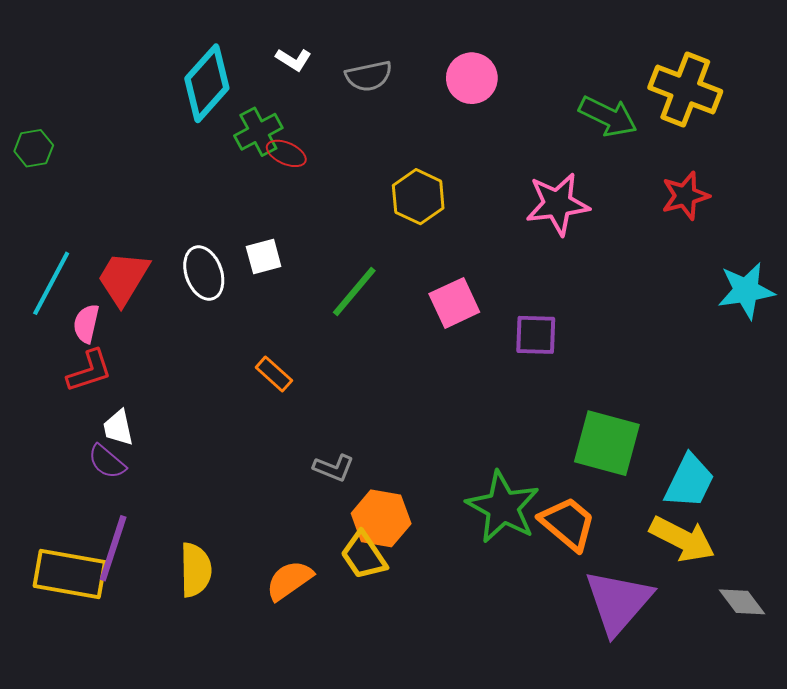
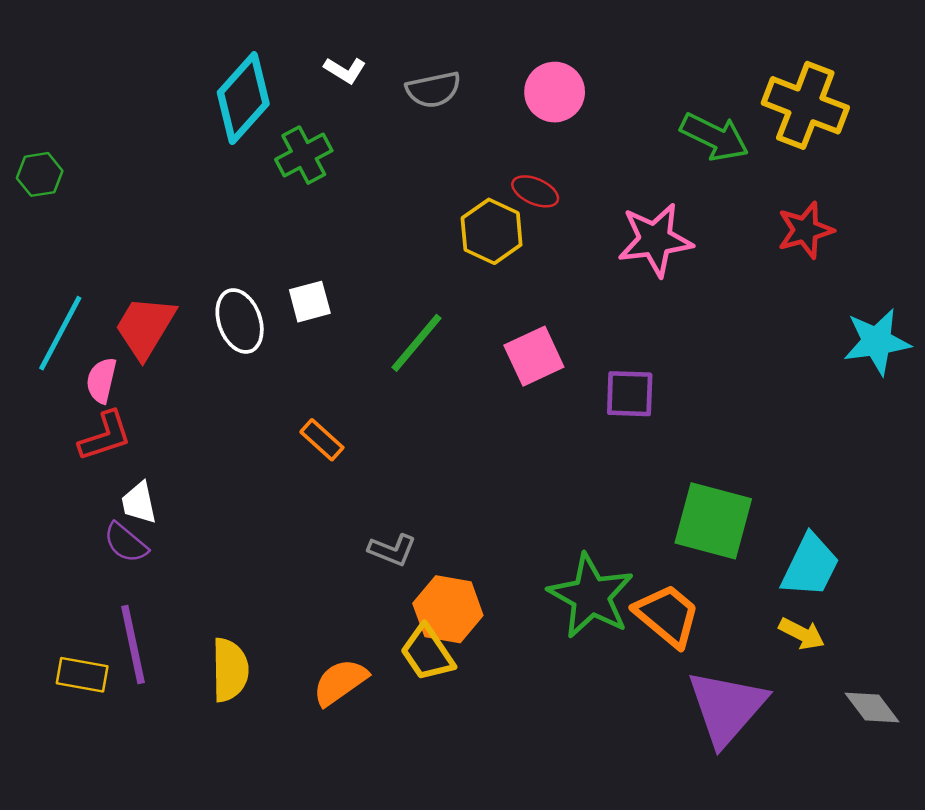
red ellipse: (286, 153) -> (535, 191), moved
yellow arrow: (682, 539) -> (802, 634), size x0.6
purple line: (113, 548) -> (133, 644), turned -30
yellow rectangle: (70, 574) -> (82, 675), size x0.6

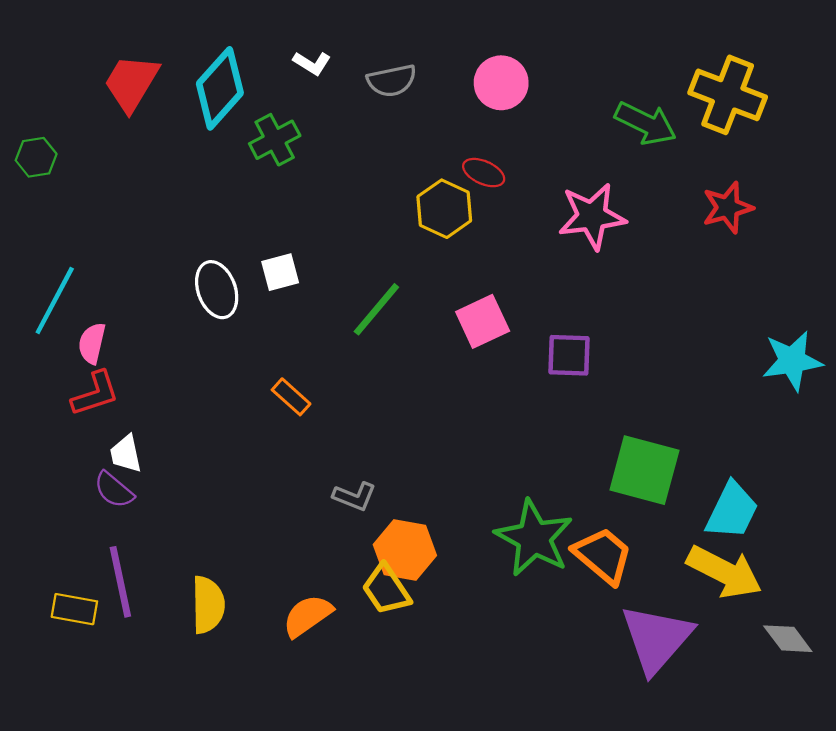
red trapezoid: (145, 327) -> (131, 83), moved
cyan star: (877, 342) -> (792, 361), moved
yellow arrow: (802, 634) -> (724, 572), size x1.8

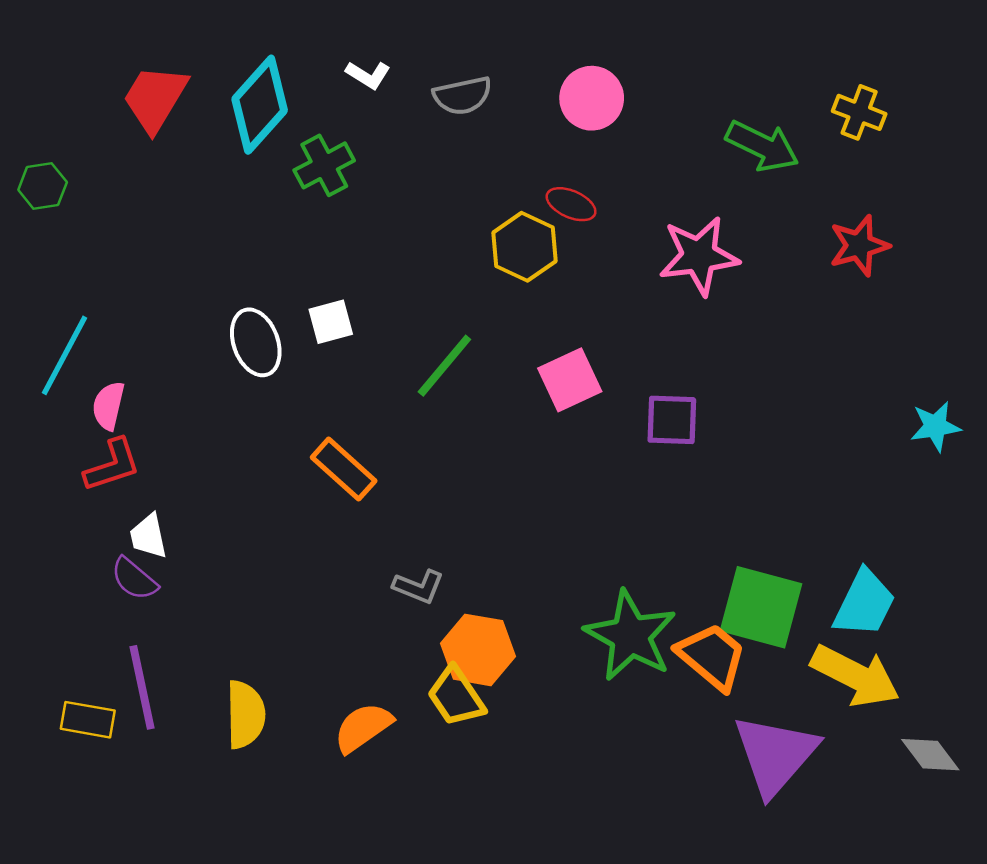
yellow cross: (728, 95) -> (859, 112), size x0.6
cyan star: (792, 361) -> (935, 426), size x0.7
orange rectangle: (291, 397) -> (344, 469), size x1.4
green square: (644, 470) -> (761, 607), moved

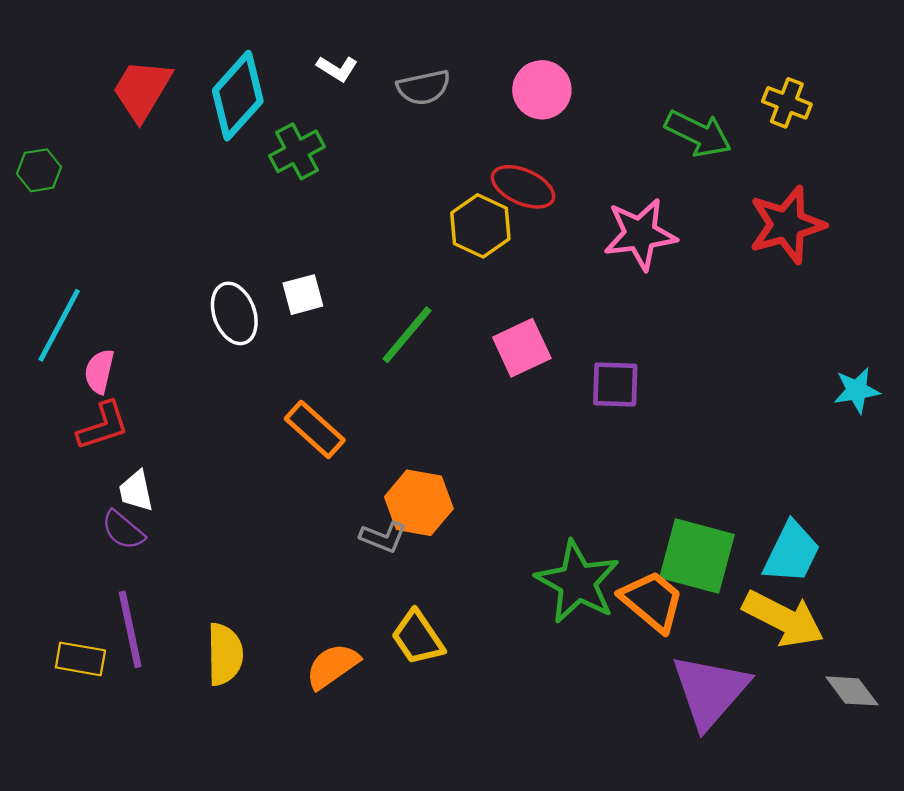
red ellipse: (571, 204) -> (523, 187), size x1.4
red star: (859, 245) -> (787, 225), size x1.4
orange hexagon: (478, 650) -> (419, 503), moved

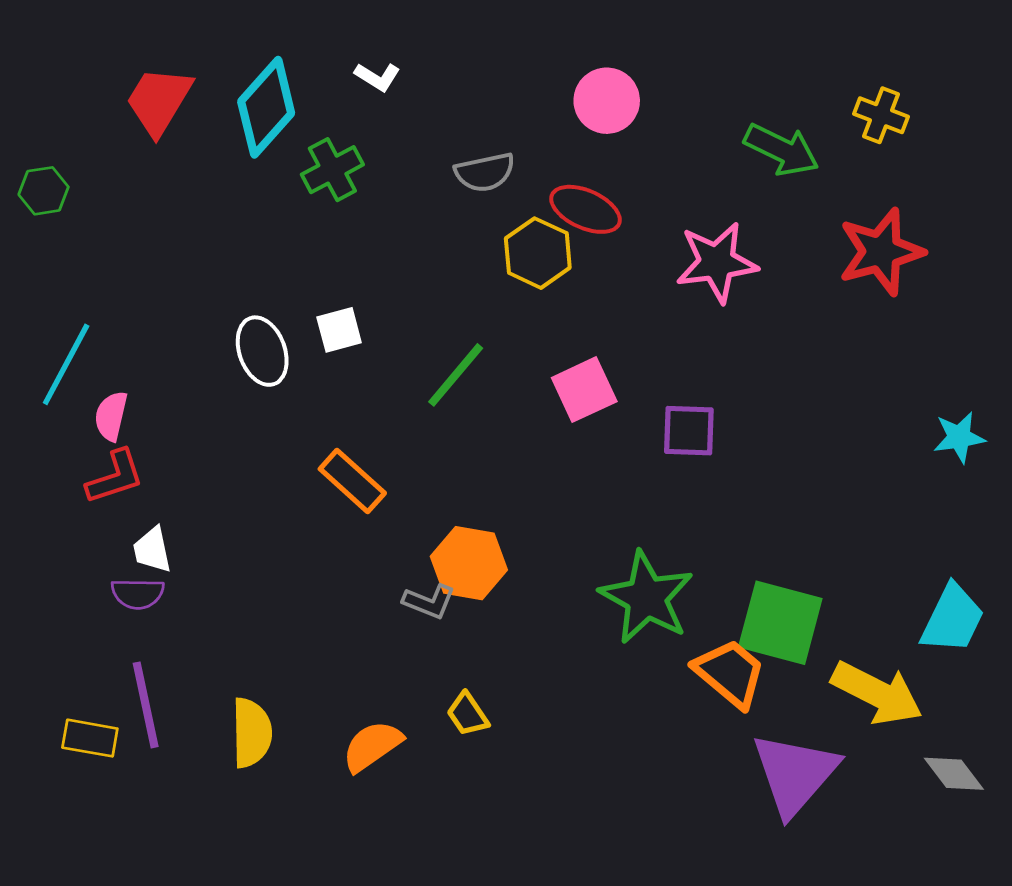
gray semicircle: (424, 87) -> (485, 172), moved
purple semicircle: (123, 530) -> (138, 594), turned -39
cyan trapezoid: (792, 552) -> (953, 619), moved
green star: (577, 582) -> (646, 598), moved
yellow trapezoid: (418, 638) -> (468, 714), size x0.7

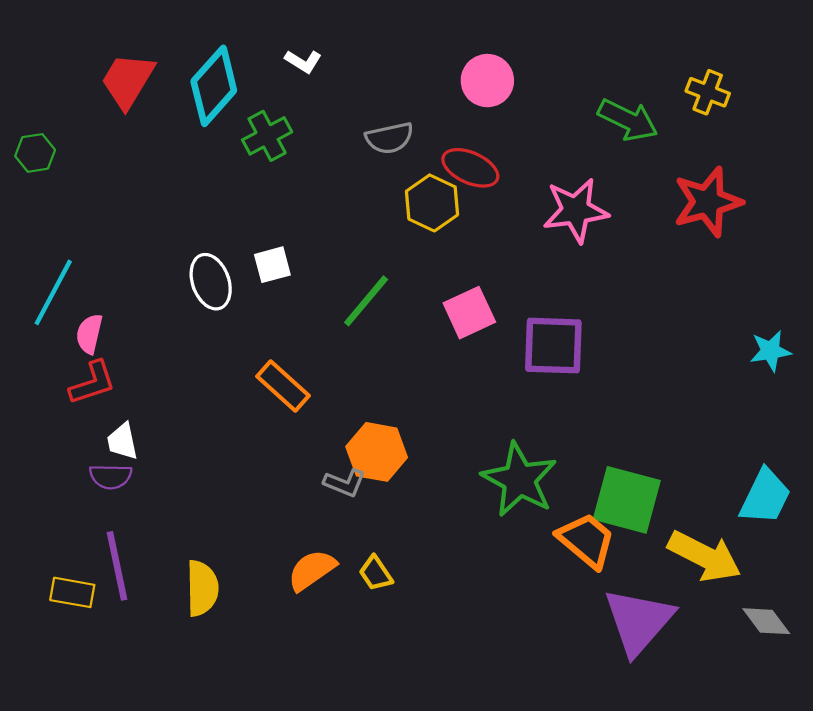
purple square: (689, 431) -> (553, 346), size x1.4
orange semicircle: (372, 746) -> (312, 570), moved

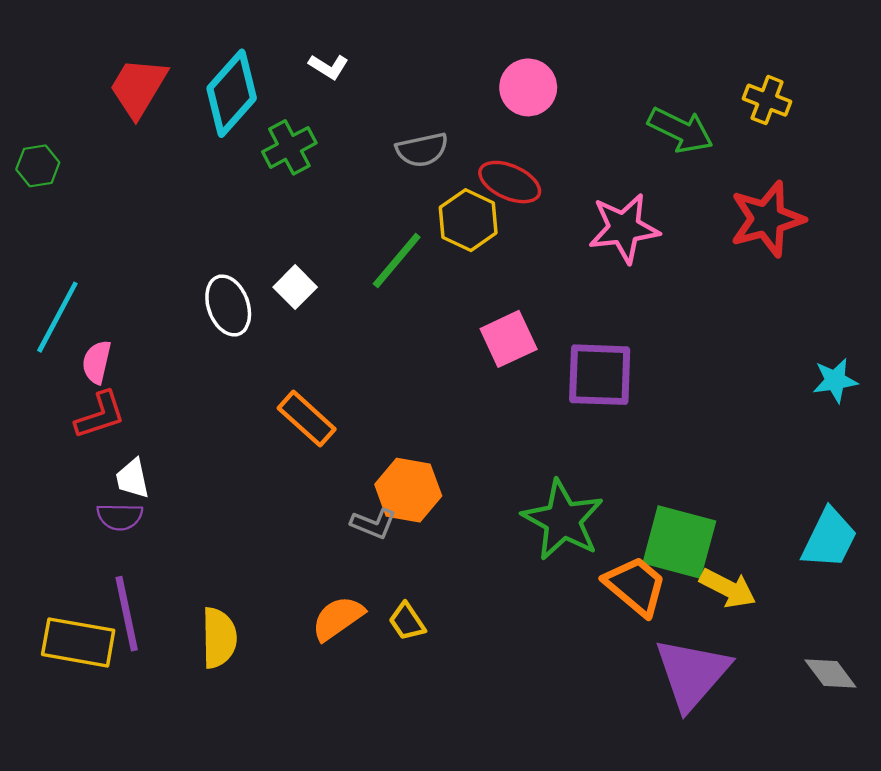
white square: (272, 265) -> (295, 287), turned -30
green line: (366, 301) -> (397, 260), moved
yellow arrow: (704, 556) -> (728, 588), moved, size x0.7
yellow rectangle: (72, 592) -> (78, 642), size x1.5

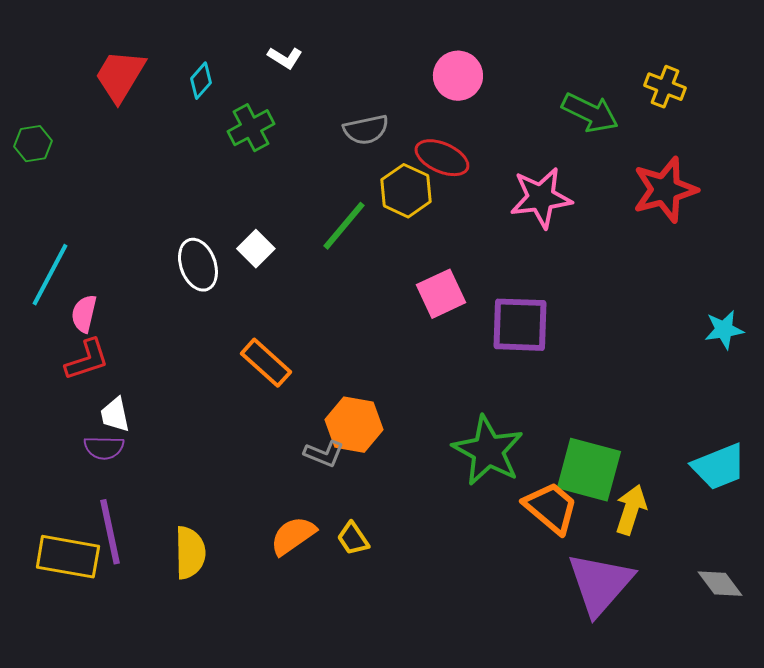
cyan diamond: (232, 93) -> (201, 81), size x0.5
cyan trapezoid: (829, 539) -> (719, 467), turned 42
yellow arrow: (728, 588) -> (631, 510), turned -99

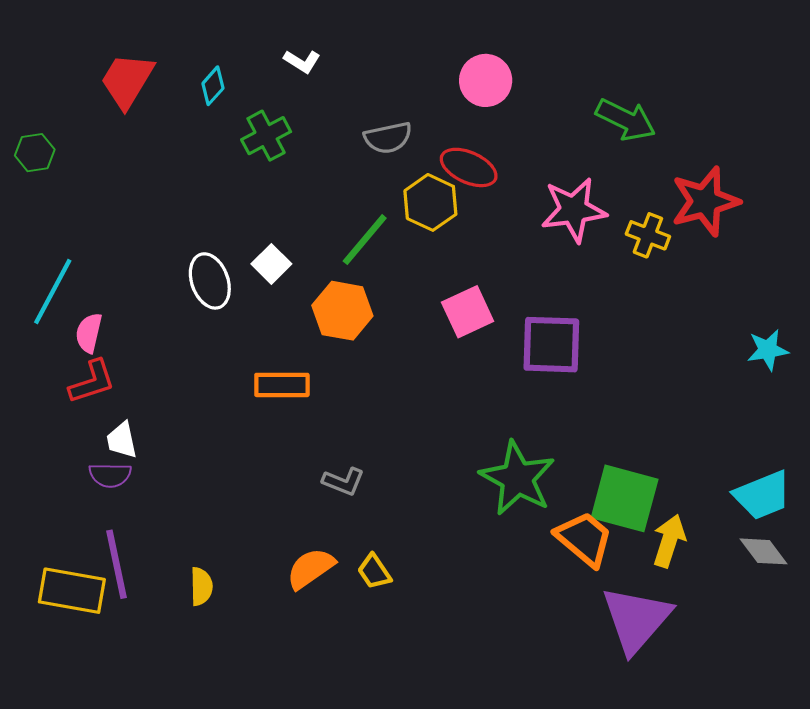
yellow cross: (665, 87) -> (648, 235), moved
orange rectangle: (266, 363) -> (282, 385), turned -42
orange hexagon: (354, 425) -> (342, 311), moved
yellow semicircle: (190, 553) -> (201, 586), size x0.7
gray diamond: (720, 584) -> (764, 551), moved

